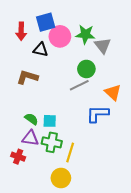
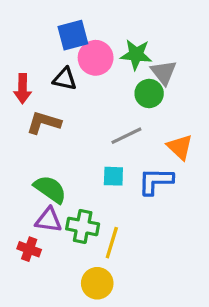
red arrow: (21, 31) -> (23, 89), moved
green circle: (86, 69) -> (149, 93), moved
green semicircle: (31, 119) -> (50, 189), size x1.5
cyan square: (50, 121) -> (113, 176), moved

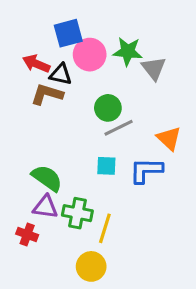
red arrow: (23, 89) -> (36, 64), moved, turned 112
green circle: (149, 93) -> (108, 108), moved
brown L-shape: (44, 123) -> (47, 94), moved

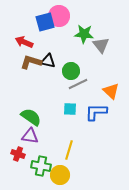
pink circle: (90, 55) -> (59, 16), moved
black triangle: (61, 74) -> (48, 61), moved
green cross: (77, 213) -> (41, 166), moved

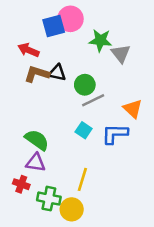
cyan square: (70, 109) -> (84, 130), turned 32

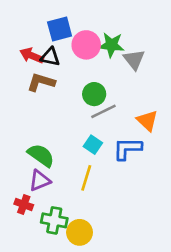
pink circle: (70, 19) -> (86, 45), moved
black triangle: (57, 73) -> (50, 57), moved
purple triangle: (36, 163) -> (40, 181), turned -30
yellow line: (82, 179) -> (86, 178), moved

